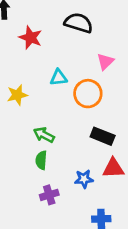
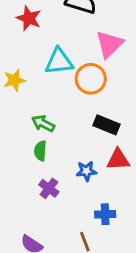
pink triangle: (105, 62) -> (109, 44), size x1.5
cyan triangle: (59, 78) -> (59, 61), size x1.5
purple cross: (49, 195) -> (49, 188), turned -36

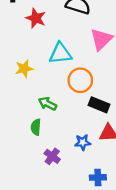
orange circle: (91, 79) -> (80, 80), moved
green semicircle: (40, 151) -> (36, 127), moved

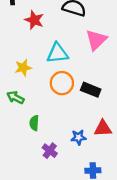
orange circle: (80, 80) -> (62, 83), moved
green arrow: (48, 104) -> (15, 97), moved
black rectangle: (99, 105) -> (91, 90), moved

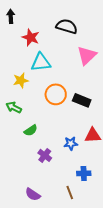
cyan triangle: (57, 53) -> (41, 62), moved
green semicircle: (34, 123) -> (31, 130), turned -128

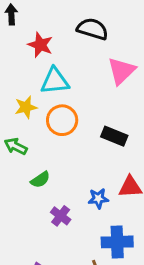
orange circle: (56, 94) -> (62, 120), moved
blue cross: (84, 173) -> (117, 242), size x1.5

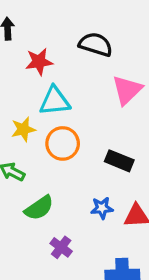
red star: (40, 45) -> (39, 62), turned -30
green semicircle: (40, 180) -> (39, 208), size x1.4
blue star: (98, 198) -> (102, 208), moved

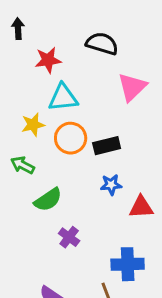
black rectangle: (119, 161) -> (107, 146), moved, turned -36
blue star: (102, 208) -> (111, 185), moved

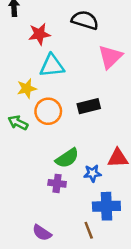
orange circle: (71, 138) -> (48, 111), moved
blue star: (111, 185) -> (93, 173), moved
green semicircle: (48, 200) -> (67, 158), moved
purple cross: (69, 237) -> (57, 183), turned -30

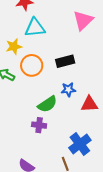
blue star: (93, 173) -> (68, 90), moved
blue cross: (106, 206) -> (80, 144), turned -35

